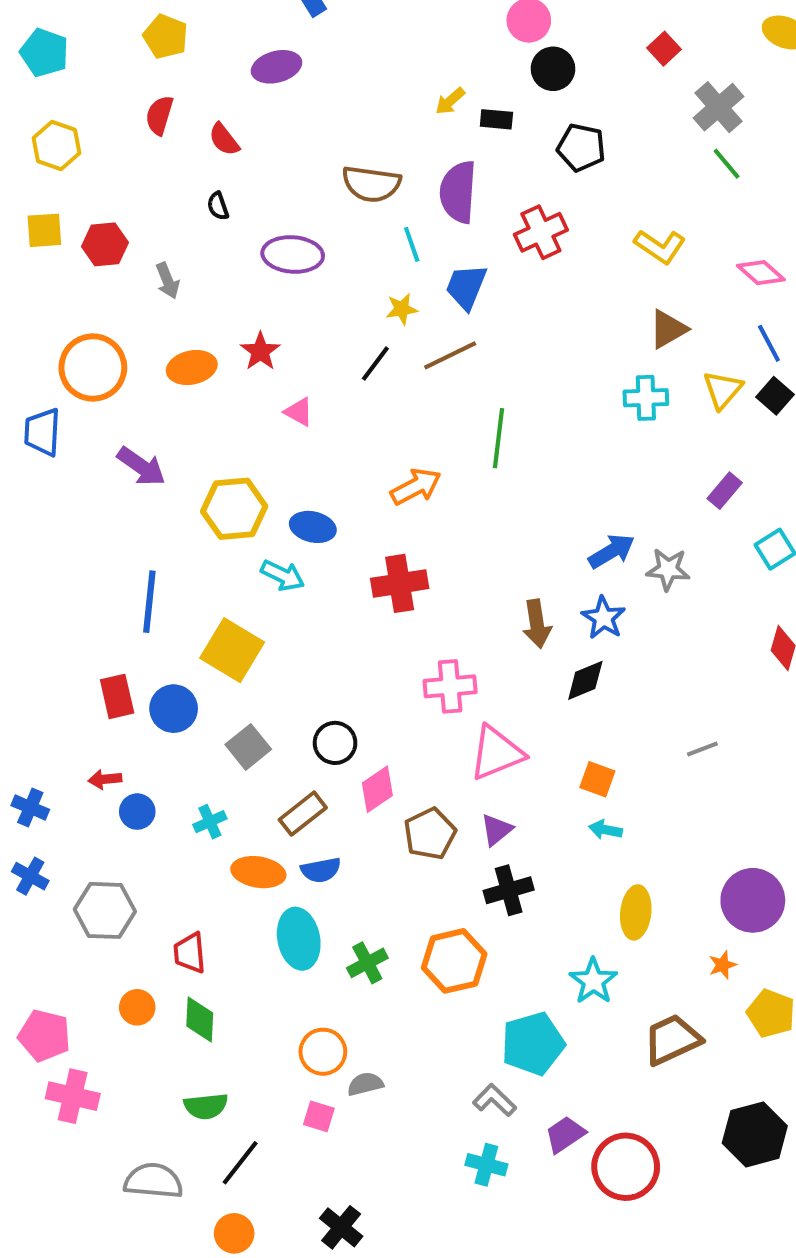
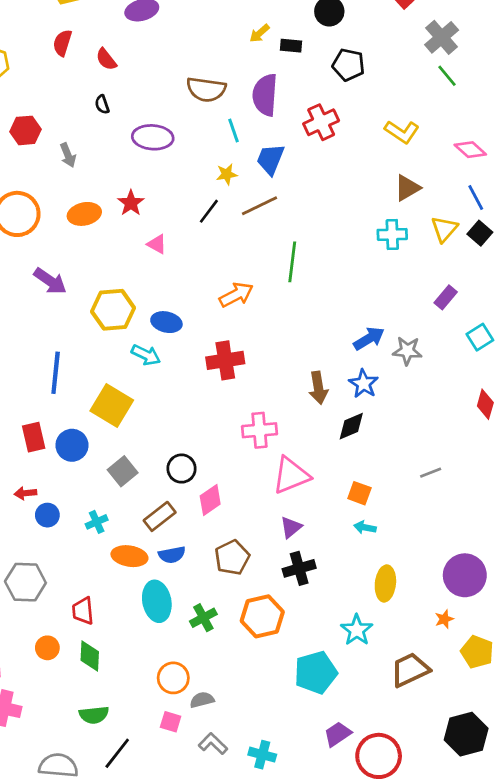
brown pentagon: (430, 834) -> (232, 557), moved
gray L-shape: (494, 1100) -> (213, 744), moved
cyan cross: (486, 1165) -> (262, 755), moved

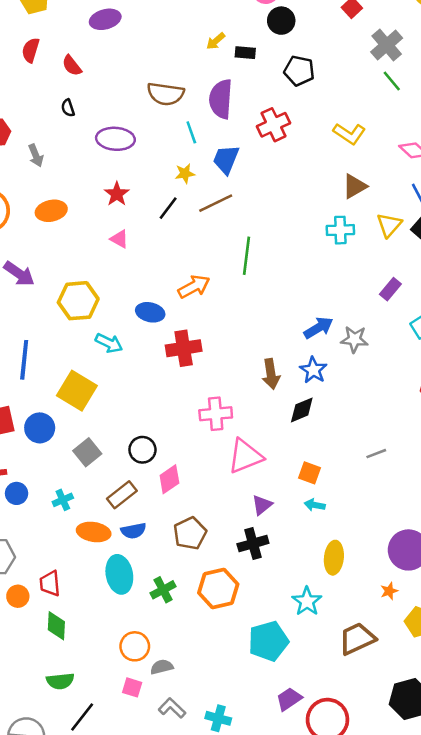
red star: (131, 203) -> (117, 194), moved
blue ellipse: (166, 322) -> (150, 312), moved
purple triangle: (291, 527) -> (262, 505), moved
orange circle: (47, 648) -> (18, 596), moved

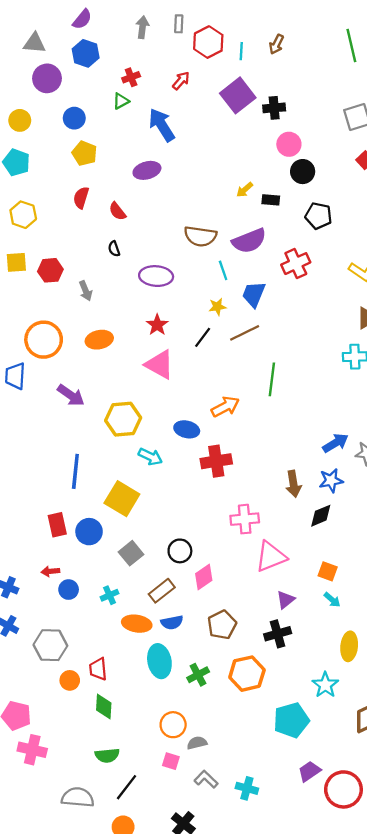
purple semicircle: (221, 99) -> (249, 241), turned -116
pink triangle: (119, 239) -> (159, 365), size x1.8
blue star: (313, 370) -> (331, 480), turned 30
cyan arrow: (315, 505) -> (332, 600), turned -150

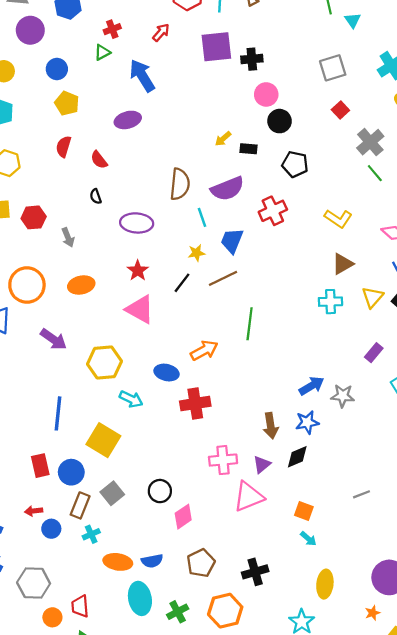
purple square: (238, 95) -> (216, 47), turned 32
brown semicircle: (200, 236) -> (180, 184), turned -92
brown rectangle: (162, 591) -> (80, 505), moved, turned -30
purple triangle: (286, 600) -> (262, 464), moved

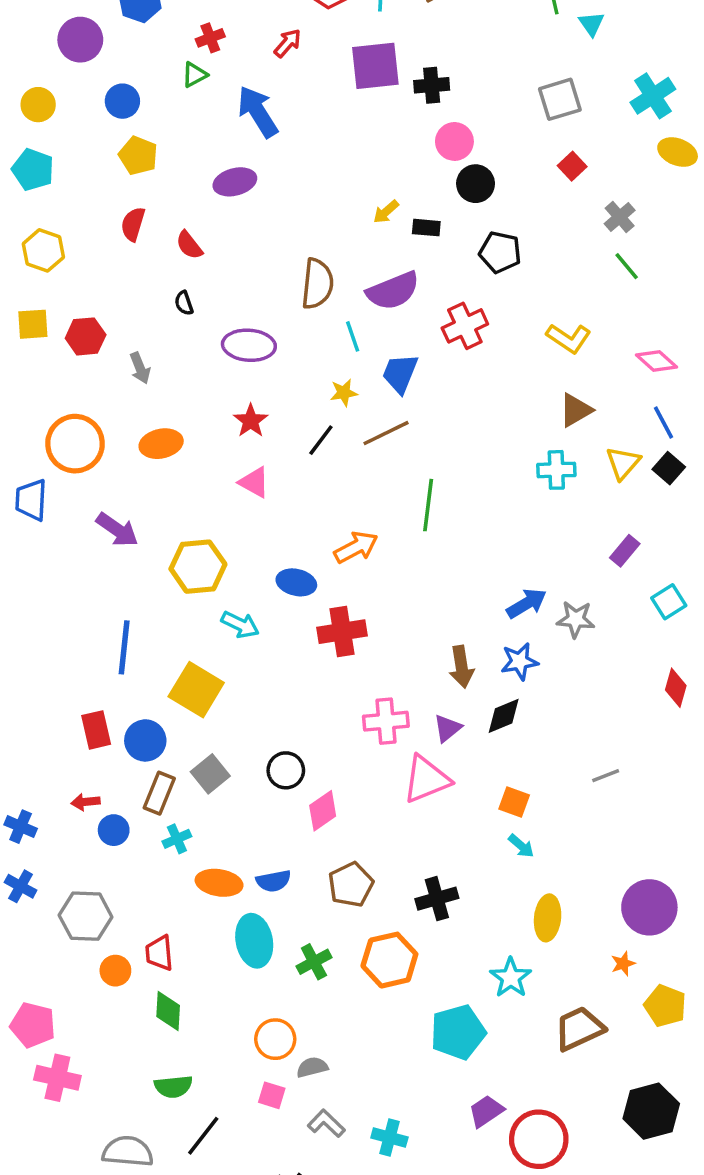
gray cross: (370, 142) -> (620, 217), size x0.7
pink triangle: (140, 309) -> (254, 482), size x0.7

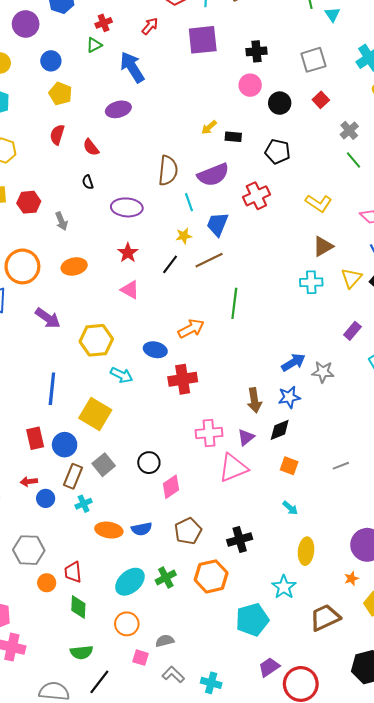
black cross: (432, 85) -> (256, 51), moved
black circle: (476, 184) -> (280, 103), moved
orange square: (514, 802) -> (289, 466), moved
cyan ellipse: (254, 941) -> (130, 582), moved, turned 60
orange circle: (275, 1039) -> (127, 624), moved

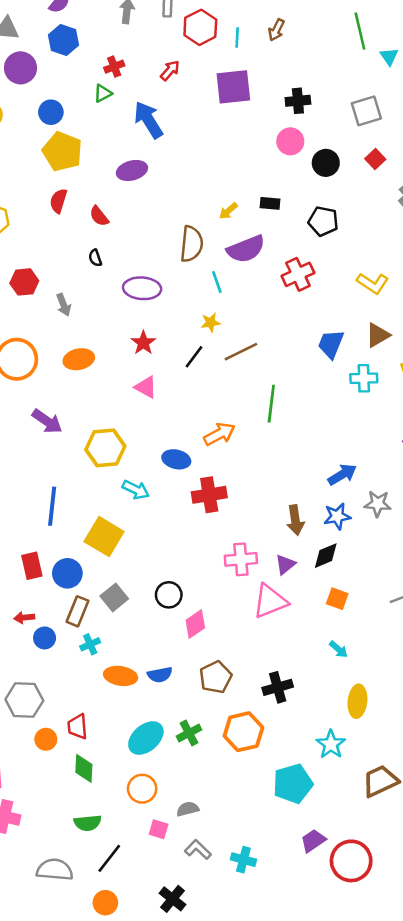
yellow pentagon: (60, 94) -> (62, 151), size x1.4
yellow arrow: (209, 127) -> (228, 211), moved
blue trapezoid: (217, 224) -> (331, 344), moved
gray star: (323, 372) -> (378, 504), moved

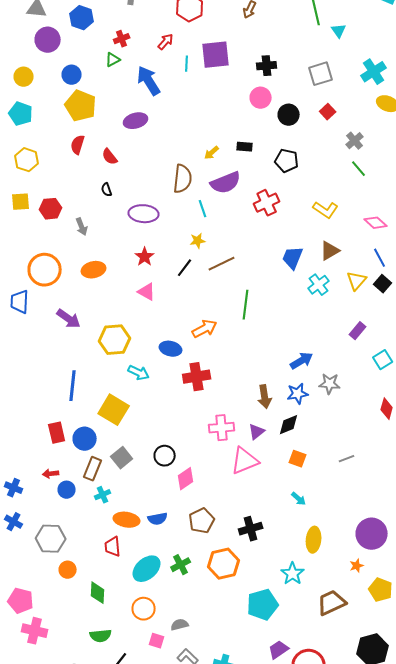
cyan line: (237, 37) -> (187, 64), moved
cyan cross: (364, 378) -> (319, 285), turned -35
red trapezoid: (77, 727) -> (113, 547), moved

